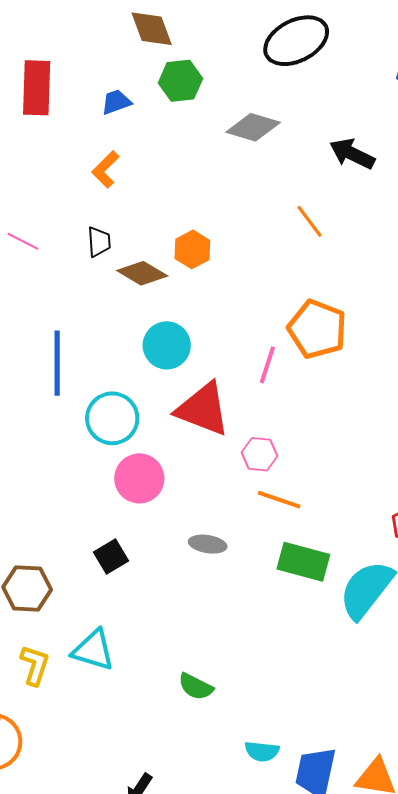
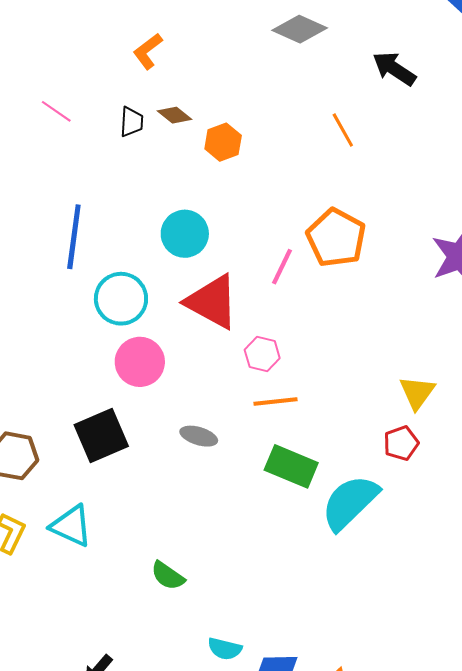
brown diamond: (142, 273) -> (174, 115), moved, size x0.7
orange line: (279, 500) -> (276, 402), turned -33
black square: (111, 556) -> (101, 435), size x1.6

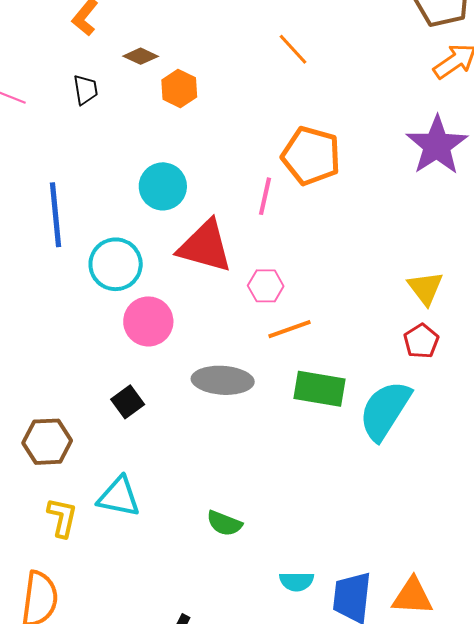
brown diamond: (174, 115) -> (141, 56), moved
black square: (101, 435) -> (128, 402), size x0.6
gray ellipse: (199, 436) -> (223, 380), size x1.6

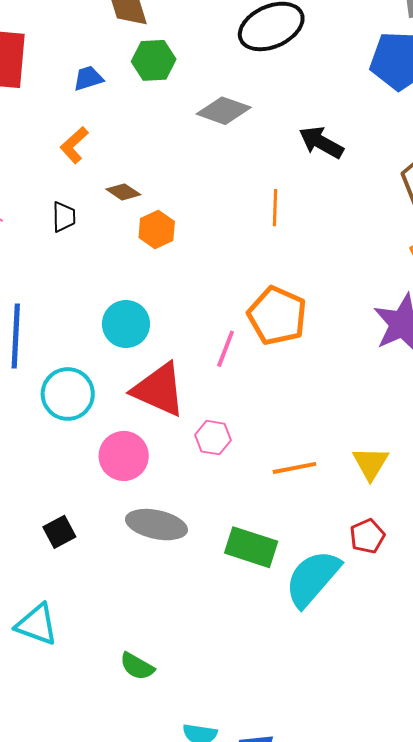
orange line: (293, 49) -> (275, 208), turned 36
pink circle: (148, 321) -> (124, 456), moved
orange line: (290, 329) -> (294, 468), moved
red pentagon: (421, 341) -> (367, 536), moved

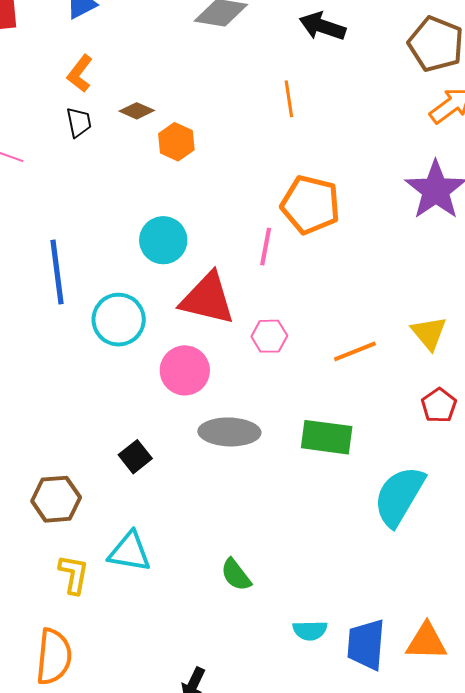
black trapezoid: (64, 217) -> (79, 122), moved
cyan semicircle: (313, 578) -> (399, 496), moved
green semicircle: (137, 666) -> (236, 575), turned 33

